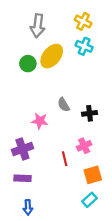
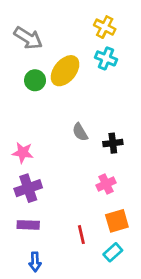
gray arrow: (38, 26) -> (28, 38), moved, turned -65
pink star: (40, 121) -> (23, 153), moved
red line: (65, 159) -> (81, 235), moved

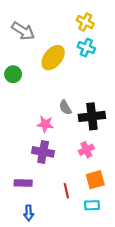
green circle: (35, 80) -> (13, 74), moved
black cross: (113, 143) -> (92, 116), size x1.6
pink star: (23, 153) -> (45, 124), moved
purple cross: (28, 188) -> (43, 152), moved, turned 30
cyan rectangle: (113, 252) -> (92, 205), turned 40

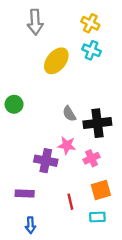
gray arrow: (23, 31) -> (35, 22), moved, turned 55
green circle: (13, 74) -> (14, 104), moved
pink star: (45, 124) -> (67, 145), moved

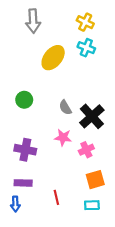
green circle: (14, 104) -> (24, 100), moved
black cross: (97, 123) -> (92, 116), turned -35
purple cross: (46, 161) -> (25, 150), moved
red line: (70, 202) -> (56, 197), moved
blue arrow: (30, 225) -> (15, 204), moved

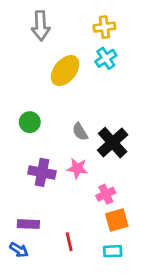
yellow cross: (85, 22) -> (104, 27), turned -35
cyan cross: (86, 48) -> (106, 58), turned 35
purple cross: (25, 150) -> (42, 172), moved
pink cross: (86, 150) -> (106, 194), moved
blue arrow: (15, 204) -> (19, 250), turned -56

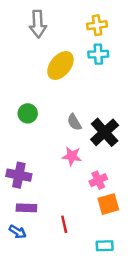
cyan cross: (106, 58) -> (98, 54), turned 30
purple cross: (42, 172) -> (19, 175), moved
cyan rectangle: (113, 251) -> (105, 246), moved

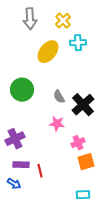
yellow cross: (97, 25) -> (63, 21), moved, turned -35
green circle: (28, 113) -> (22, 90), size x1.5
purple cross: (19, 175) -> (15, 139), turned -36
red line: (64, 224) -> (40, 171), moved

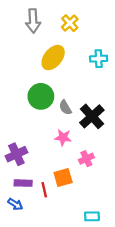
cyan cross: (78, 43) -> (99, 59), moved
green circle: (22, 90) -> (41, 96), moved
orange square: (86, 162) -> (63, 177), moved

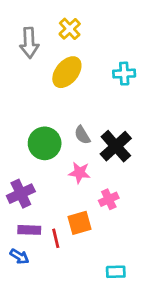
gray arrow: (33, 21) -> (29, 43), moved
yellow cross: (70, 23) -> (70, 29), moved
green circle: (41, 96) -> (45, 143), moved

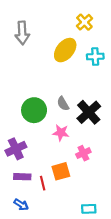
yellow cross: (70, 29) -> (84, 22), moved
yellow ellipse: (67, 72) -> (65, 50), moved
blue arrow: (19, 256) -> (21, 205), moved

